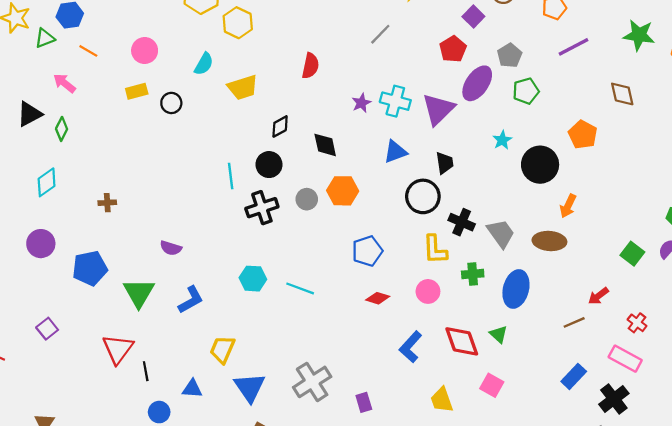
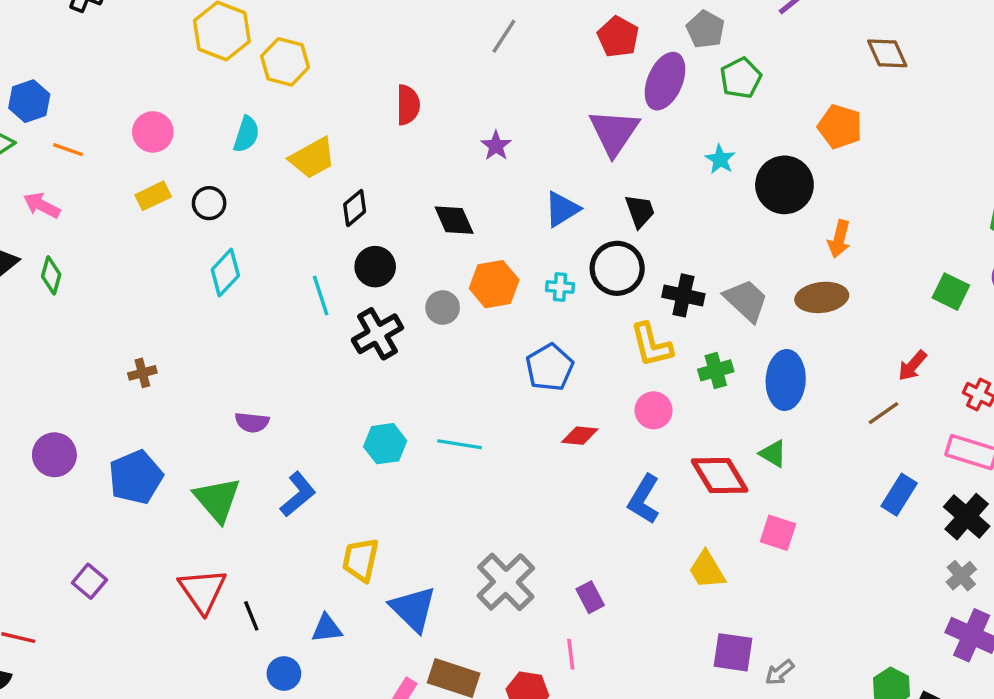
cyan cross: (395, 101) -> (560, 287), moved, size x0.6
black diamond: (280, 126) -> (355, 208), moved
cyan diamond: (47, 182) -> (225, 273), moved

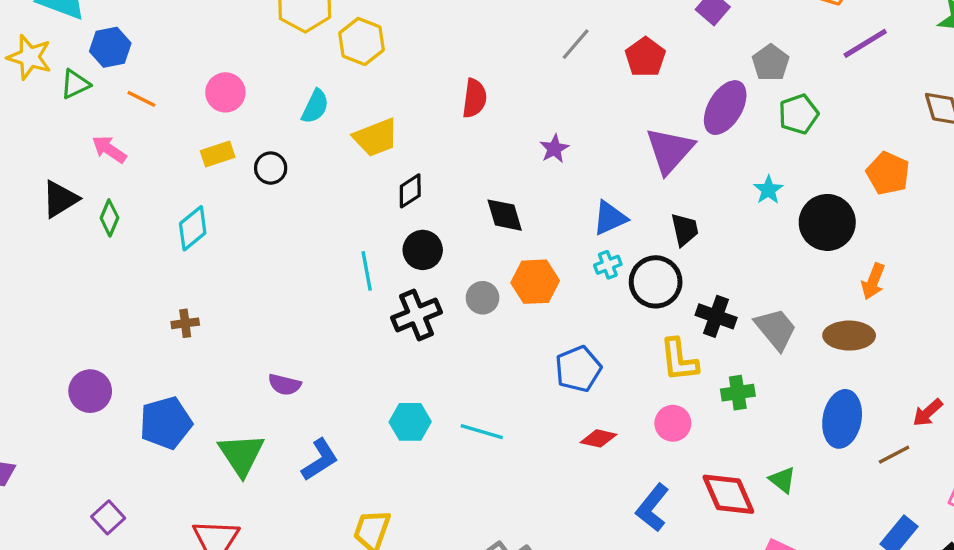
red pentagon: (618, 37) -> (645, 57), moved
cyan diamond: (225, 273) -> (193, 228), moved
cyan cross: (560, 287) -> (608, 265), moved, turned -32
blue ellipse: (786, 380) -> (842, 419), moved

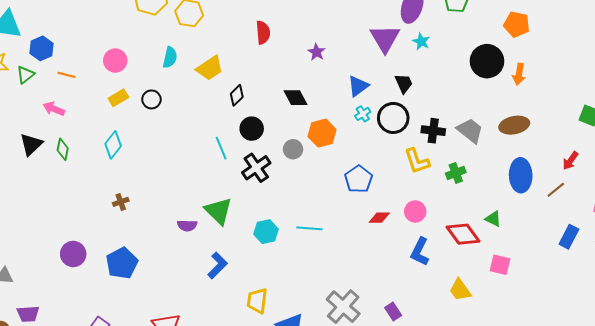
cyan star: (768, 190) -> (421, 42), moved
orange arrow: (873, 281) -> (519, 74), moved
pink circle: (673, 423) -> (415, 212), moved
green triangle: (241, 455) -> (218, 211), moved

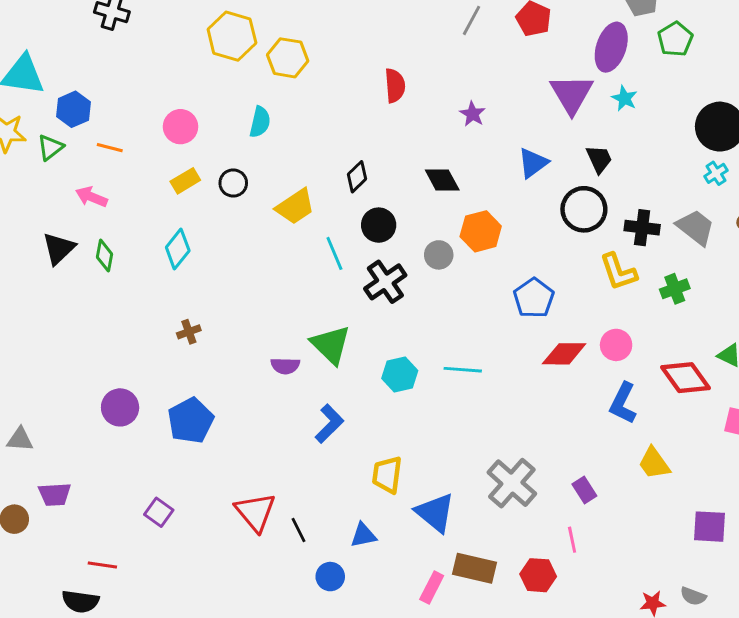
yellow trapezoid: (210, 68) -> (295, 207), moved
cyan cross: (363, 114) -> (716, 173), moved
red diamond: (379, 218) -> (564, 354), size x1.4
yellow trapezoid: (460, 290) -> (654, 463), moved

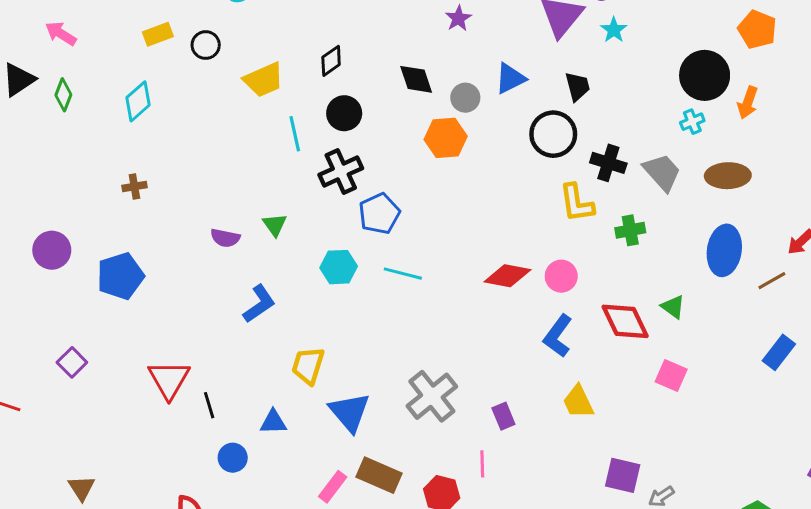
gray circle: (439, 255) -> (465, 98), moved
blue pentagon: (534, 298) -> (379, 214), moved
green triangle: (331, 345) -> (275, 225), size x0.6

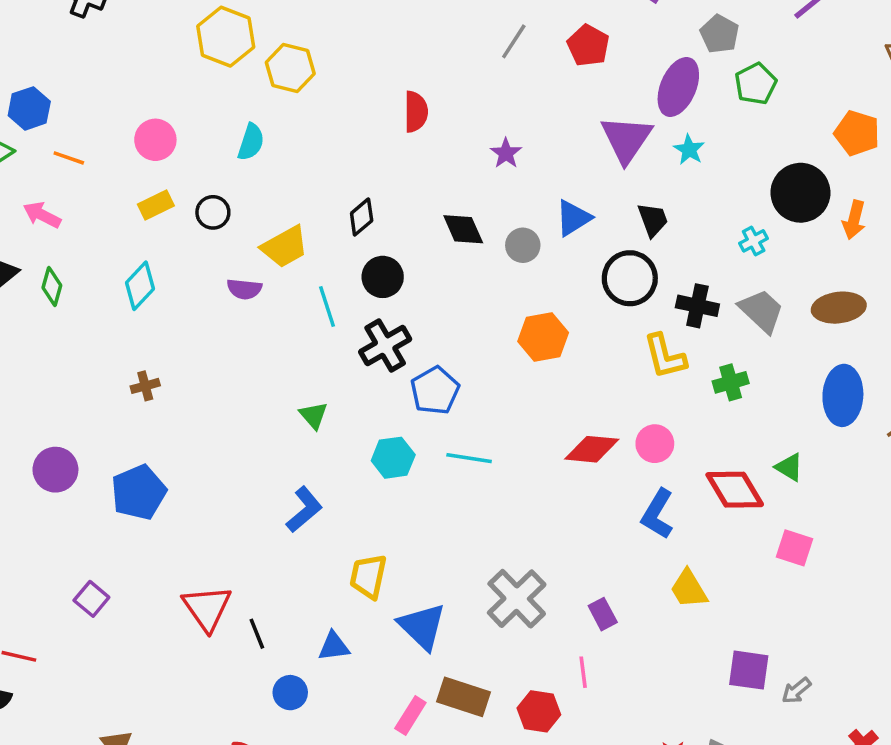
cyan cross: (692, 122) -> (754, 241), moved
orange hexagon: (446, 138) -> (543, 337), moved
purple semicircle: (225, 238) -> (244, 289), moved

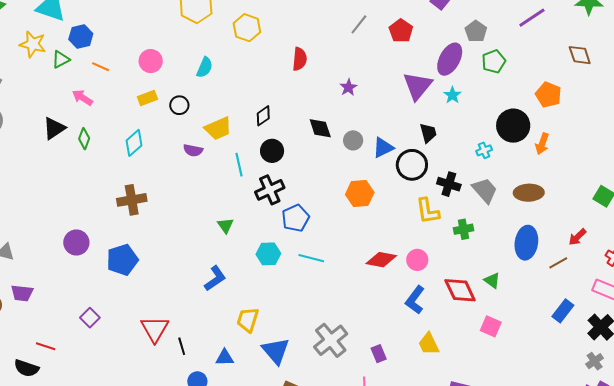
yellow hexagon: (290, 68) -> (247, 28), moved
blue triangle: (573, 218) -> (383, 148), moved
brown cross: (145, 386) -> (132, 200), size x1.8

